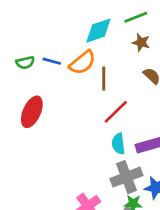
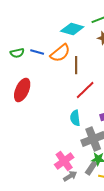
cyan diamond: (98, 31) -> (72, 29), turned 35
cyan semicircle: (118, 144) -> (75, 118), moved

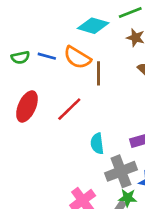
orange semicircle: (60, 53) -> (77, 57), turned 70
red line: (85, 90) -> (69, 109), moved

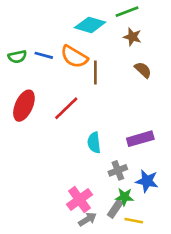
gray cross: (121, 171) -> (118, 170), size x0.6

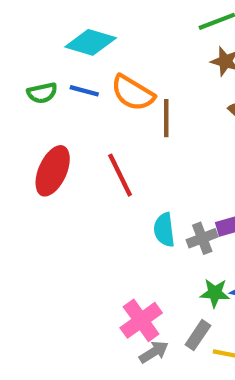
cyan diamond: (90, 25) -> (91, 42), moved
red line: (66, 108) -> (120, 175), turned -72
gray cross: (118, 170) -> (202, 238), moved
green star: (124, 197) -> (215, 293), moved

